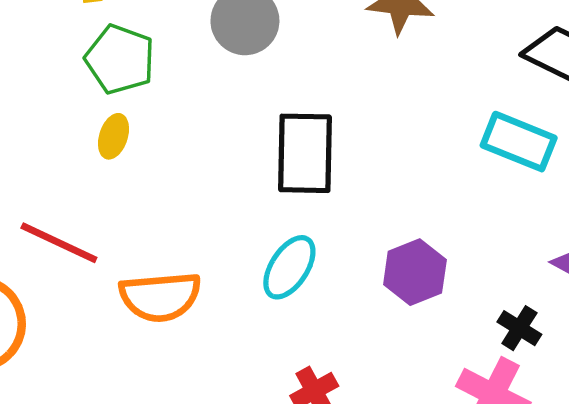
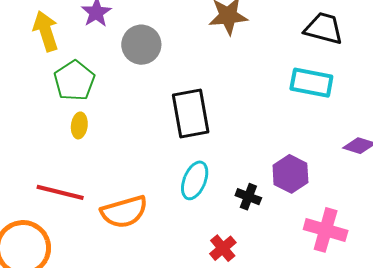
green pentagon: (120, 59) -> (74, 81), turned 30
purple hexagon: (415, 272) -> (290, 174), moved
black cross: (519, 328) -> (248, 197), moved

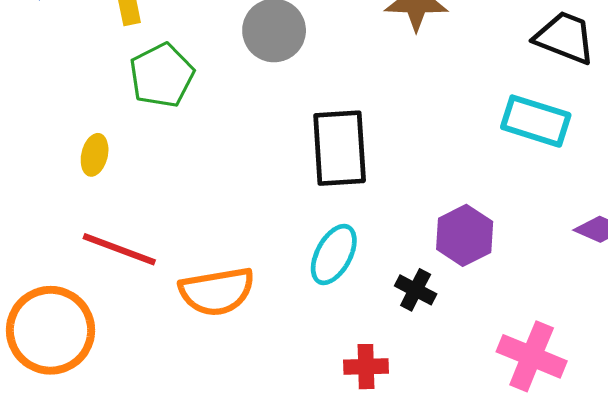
yellow ellipse: (79, 125) -> (95, 155), moved
purple hexagon: (290, 174) -> (465, 235), moved
red cross: (223, 248) -> (366, 367), turned 32

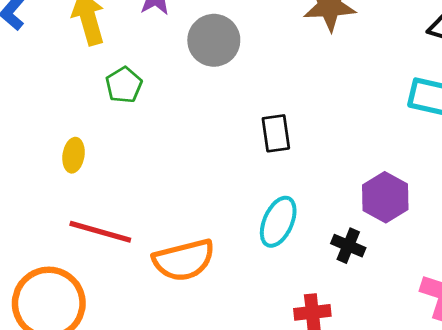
green pentagon: (162, 75) -> (124, 85), size x0.7
black rectangle: (340, 148) -> (276, 133), size x0.6

